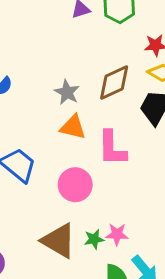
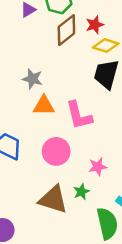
brown diamond: (114, 82) -> (66, 30), moved
pink star: (117, 234) -> (98, 167), moved

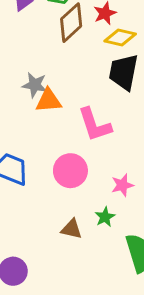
orange triangle: (44, 106) -> (49, 101), moved
brown triangle: (53, 199) -> (72, 229), size x0.6

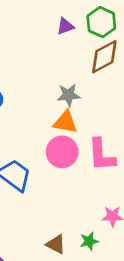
gray star: (35, 85) -> (69, 95), moved, turned -30
pink circle: (70, 171) -> (62, 152), moved

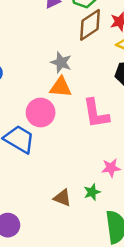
gray star: (69, 95) -> (61, 62), turned 30
pink circle: (62, 152) -> (41, 113), moved

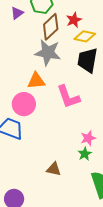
gray star: (61, 62) -> (48, 53), moved, size x1.5
green star: (92, 192) -> (85, 154), moved

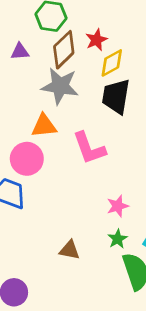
purple triangle: (17, 13) -> (20, 52), moved, turned 32
yellow diamond: (85, 36) -> (112, 63), turned -40
green star: (85, 154) -> (118, 239), moved

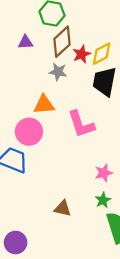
red star: (96, 40) -> (82, 54), moved
gray star: (60, 86) -> (58, 72), size x0.6

